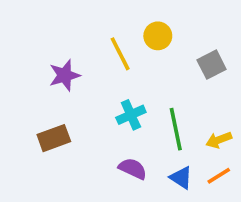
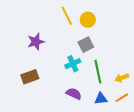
yellow line: (120, 54) -> (67, 16), moved
gray square: (212, 65) -> (86, 45), moved
blue triangle: (181, 178) -> (101, 99), turned -40

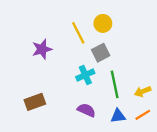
yellow line: (67, 16) -> (78, 33), moved
brown rectangle: (30, 77) -> (35, 102), moved

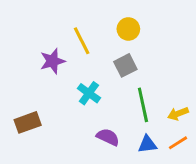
yellow line: (78, 33) -> (82, 41), moved
cyan cross: (85, 75) -> (89, 93), moved, turned -30
brown rectangle: (35, 102) -> (28, 122), moved

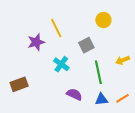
yellow circle: (128, 29) -> (103, 20), moved
yellow arrow: (178, 114) -> (123, 60), moved

